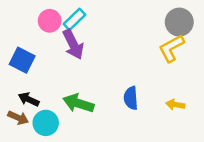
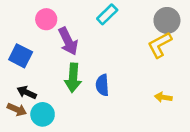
cyan rectangle: (74, 19) -> (107, 14), moved
blue semicircle: (131, 98) -> (102, 85), moved
green arrow: (78, 103) -> (73, 78), moved, turned -104

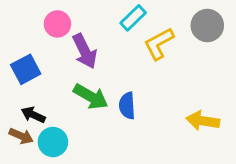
yellow L-shape: (160, 45) -> (159, 44), moved
blue square: (21, 56) -> (26, 69), turned 35
green arrow: (73, 78) -> (91, 97), turned -64
yellow arrow: (163, 97) -> (203, 121), size x1.5

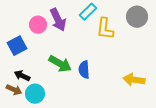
pink circle: (57, 24) -> (38, 25), moved
yellow L-shape: (159, 44) -> (105, 29), turned -55
purple arrow: (85, 51) -> (58, 20), moved

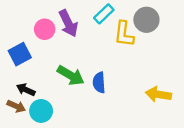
gray circle: (137, 17) -> (146, 20), moved

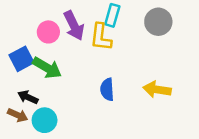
cyan rectangle: (104, 14) -> (112, 15), turned -30
yellow L-shape: (124, 34) -> (101, 37), moved
green arrow: (71, 75) -> (47, 68), moved
yellow arrow: (158, 94) -> (157, 90), moved

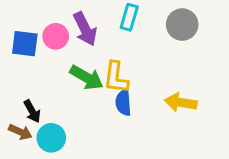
yellow L-shape: (101, 37) -> (116, 78), moved
blue square: (21, 59) -> (25, 44), moved, turned 35
green arrow: (47, 68) -> (87, 78), moved
black arrow: (28, 97) -> (32, 111), turned -144

